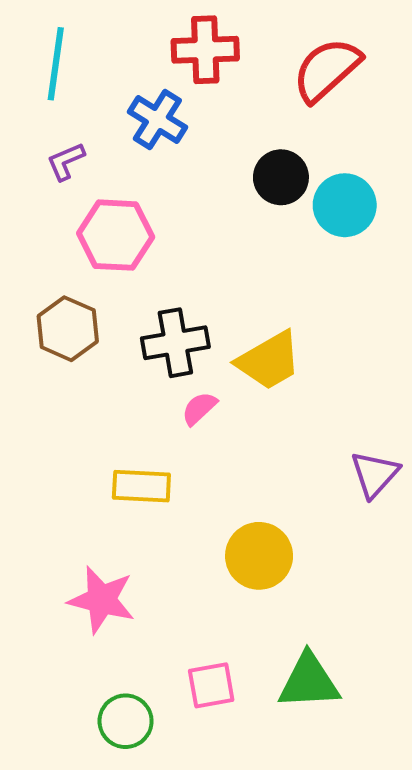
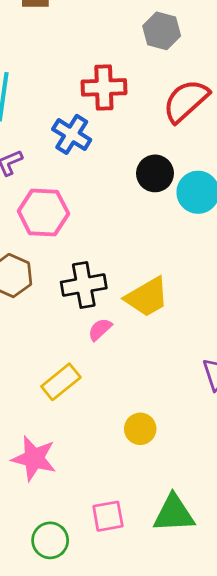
yellow rectangle: (141, 486) -> (61, 382), turned -42
yellow circle: (259, 556) -> (140, 429), size x0.7

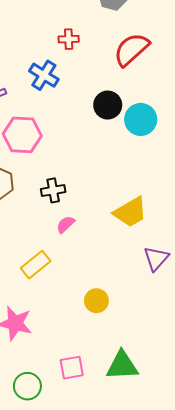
red cross: (104, 87) -> (69, 39), size x0.6
black cross: (84, 285) -> (53, 190), size x0.7
yellow trapezoid: (147, 297) -> (130, 212), moved

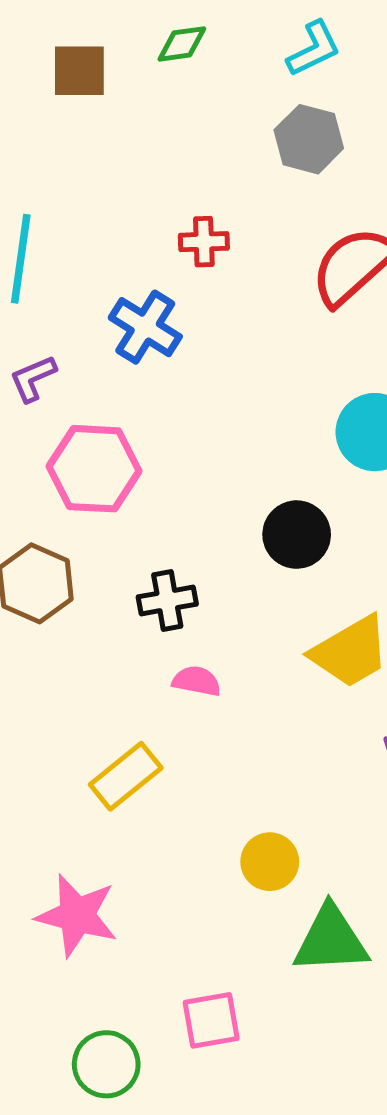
black circle: (108, 105) -> (297, 535), moved
pink semicircle: (66, 224) -> (197, 681), turned 54
green triangle: (122, 366) -> (331, 940), moved

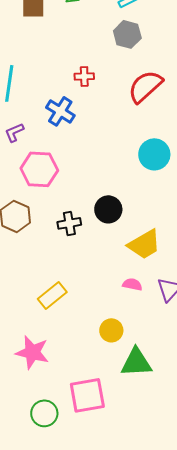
black circle: (297, 535) -> (108, 209), moved
pink semicircle: (197, 681) -> (132, 284), moved
pink square: (211, 1020) -> (87, 395), size x1.5

